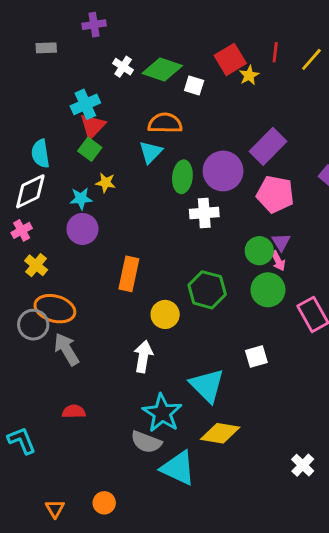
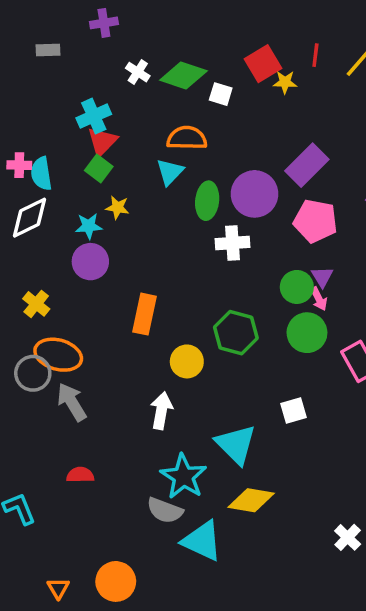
yellow star: (249, 75) -> (285, 82), turned 30
pink cross: (22, 230) -> (19, 165), moved, turned 30
orange circle: (104, 503) -> (116, 581), size x1.5

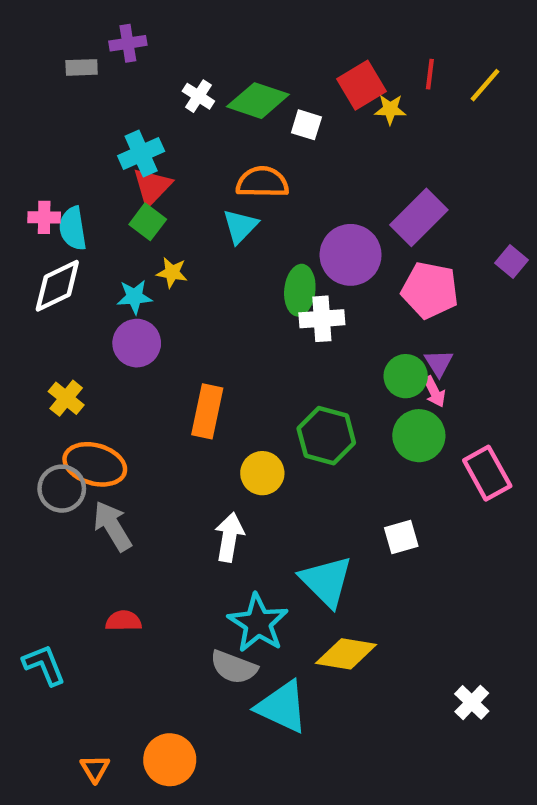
purple cross: (104, 23) -> (128, 43), moved
green ellipse: (207, 201) -> (300, 290), moved

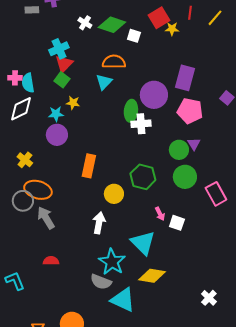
purple rectangle: (419, 217) -> (185, 78), turned -30
pink arrow: (434, 392) -> (160, 214), moved
white square: (401, 537) -> (177, 223), turned 35

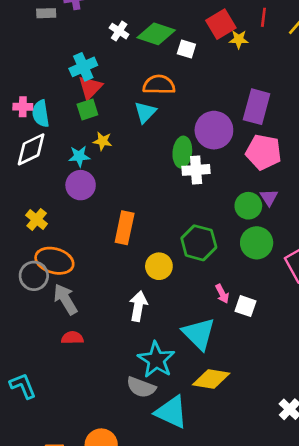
green square: (62, 80) -> (87, 109), turned 35
red semicircle: (51, 261) -> (72, 338), moved

